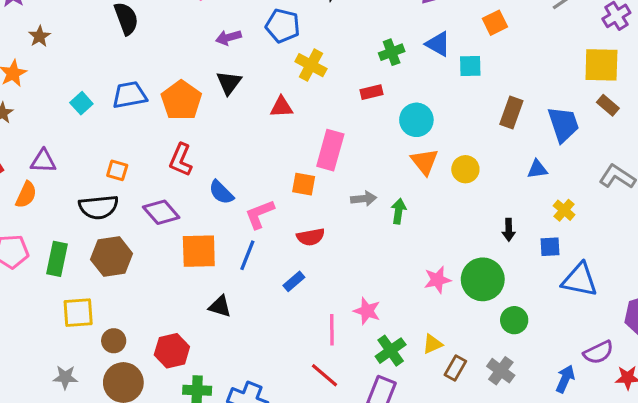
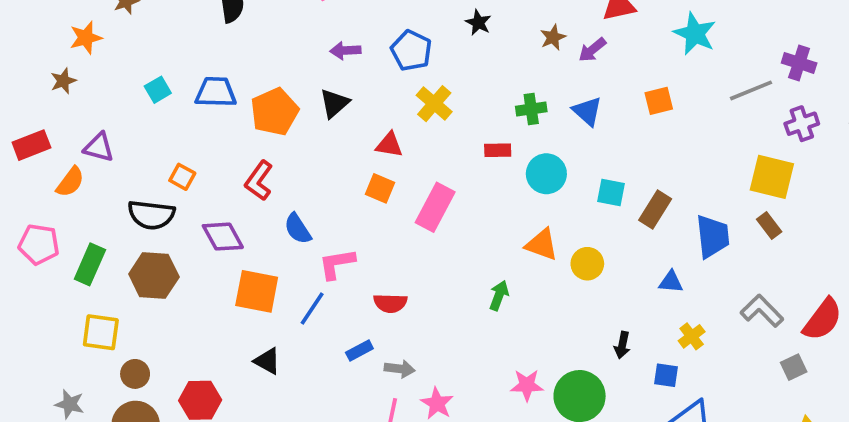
cyan square: (470, 66) -> (611, 192), moved
cyan circle: (416, 120) -> (546, 174), moved
orange triangle: (424, 162) -> (542, 245), turned -44
orange square: (304, 184) -> (380, 188), moved
gray arrow: (364, 199) -> (400, 369), moved

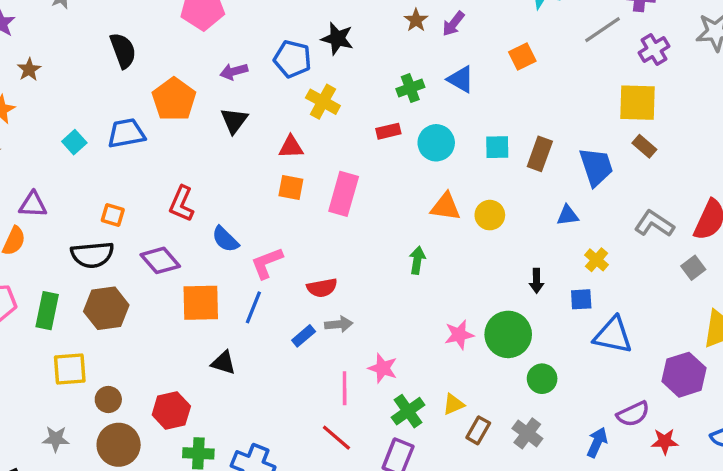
black star: (478, 23) -> (337, 39), moved, size x1.4
orange pentagon: (275, 112) -> (174, 99), moved
gray arrow: (400, 369) -> (339, 324), moved

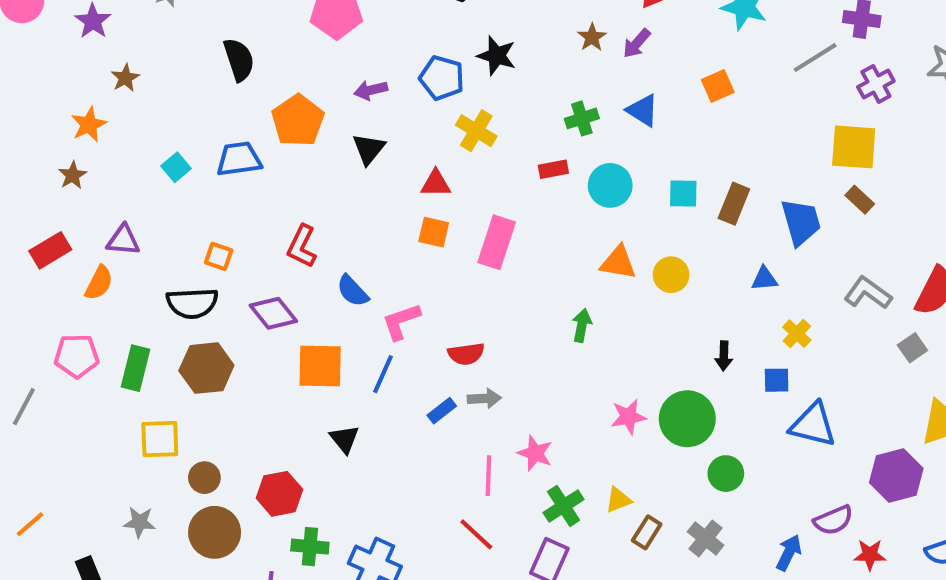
black triangle: (223, 363) -> (344, 439), turned 32

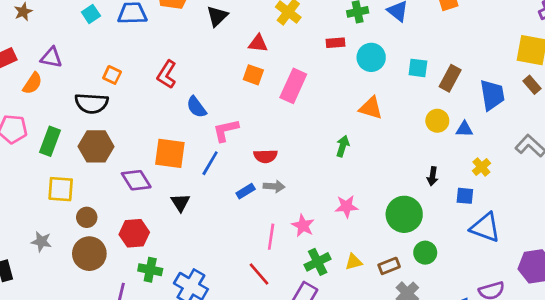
yellow circle: (671, 275) -> (437, 121), moved
purple diamond: (273, 313) -> (136, 180), moved
pink star: (628, 417) -> (346, 206), moved
brown rectangle: (647, 532) -> (389, 266), moved, turned 30

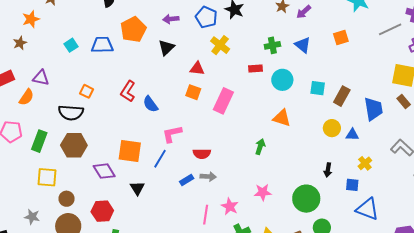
blue semicircle: (196, 107) -> (150, 104), moved

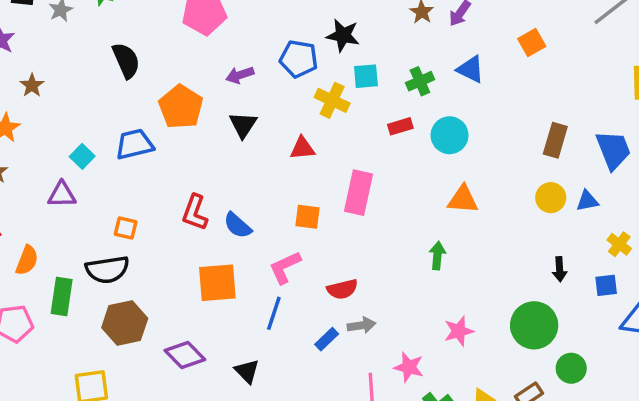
purple triangle: (41, 78) -> (62, 195), moved
cyan square: (318, 88) -> (366, 76), moved
orange square: (193, 92) -> (307, 217), moved
green rectangle: (39, 141) -> (62, 297), moved
orange square: (130, 151) -> (217, 283), moved

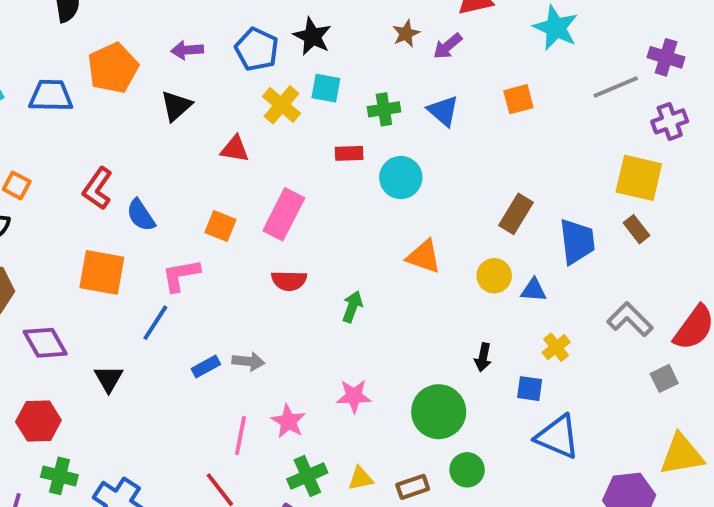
orange triangle: (463, 200) -> (424, 257), moved
red semicircle: (342, 289) -> (289, 281), moved

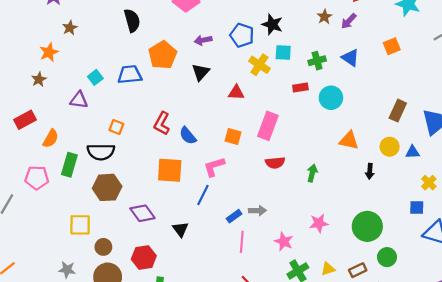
black arrow: (483, 357) -> (370, 171), moved
pink line: (240, 435) -> (242, 242), moved

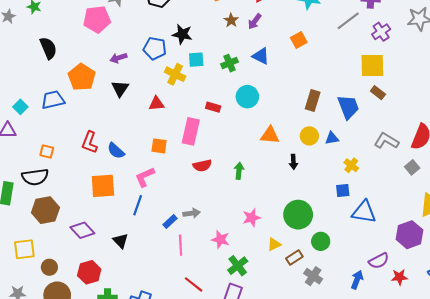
red rectangle: (300, 88) -> (213, 107), moved, turned 32
yellow triangle: (328, 269) -> (274, 244), moved

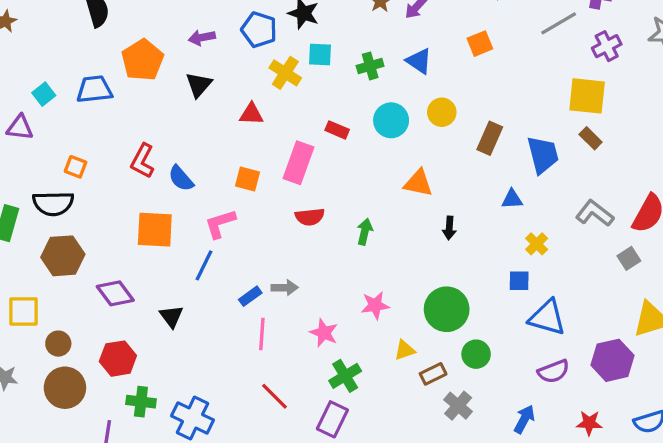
yellow circle: (309, 136) -> (442, 112), moved
purple semicircle: (379, 261) -> (554, 371), moved

